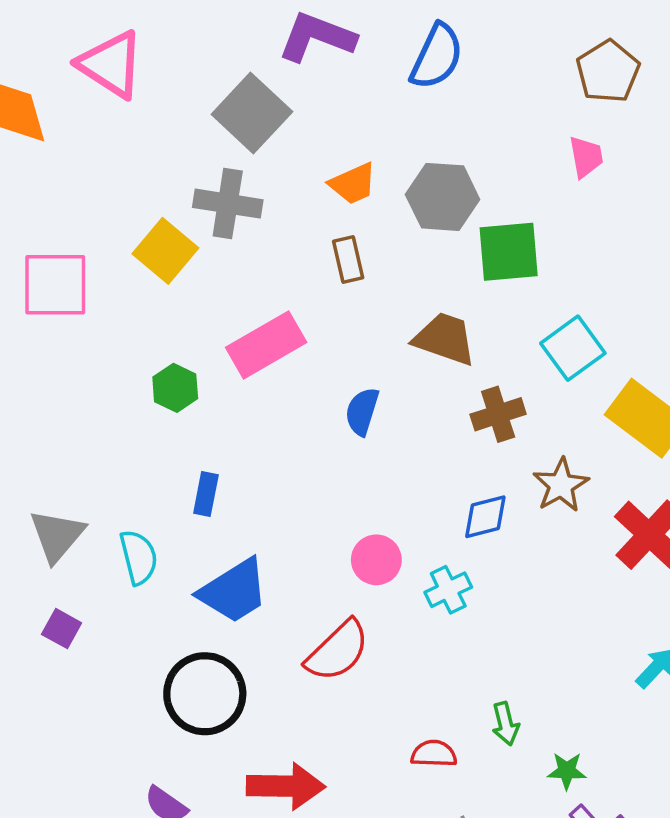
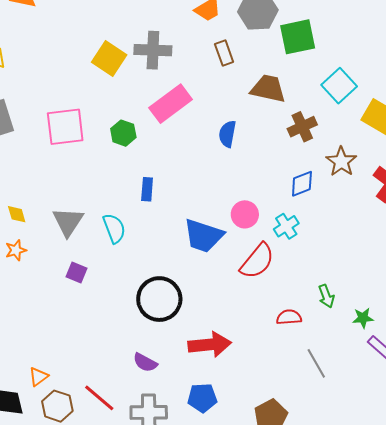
gray cross: (228, 204) -> (153, 50), moved
brown rectangle: (348, 259) -> (224, 53), moved
pink square: (55, 285) -> (65, 127), moved
blue trapezoid: (234, 591) -> (203, 236), moved, turned 57
red semicircle: (337, 651) -> (257, 261), moved

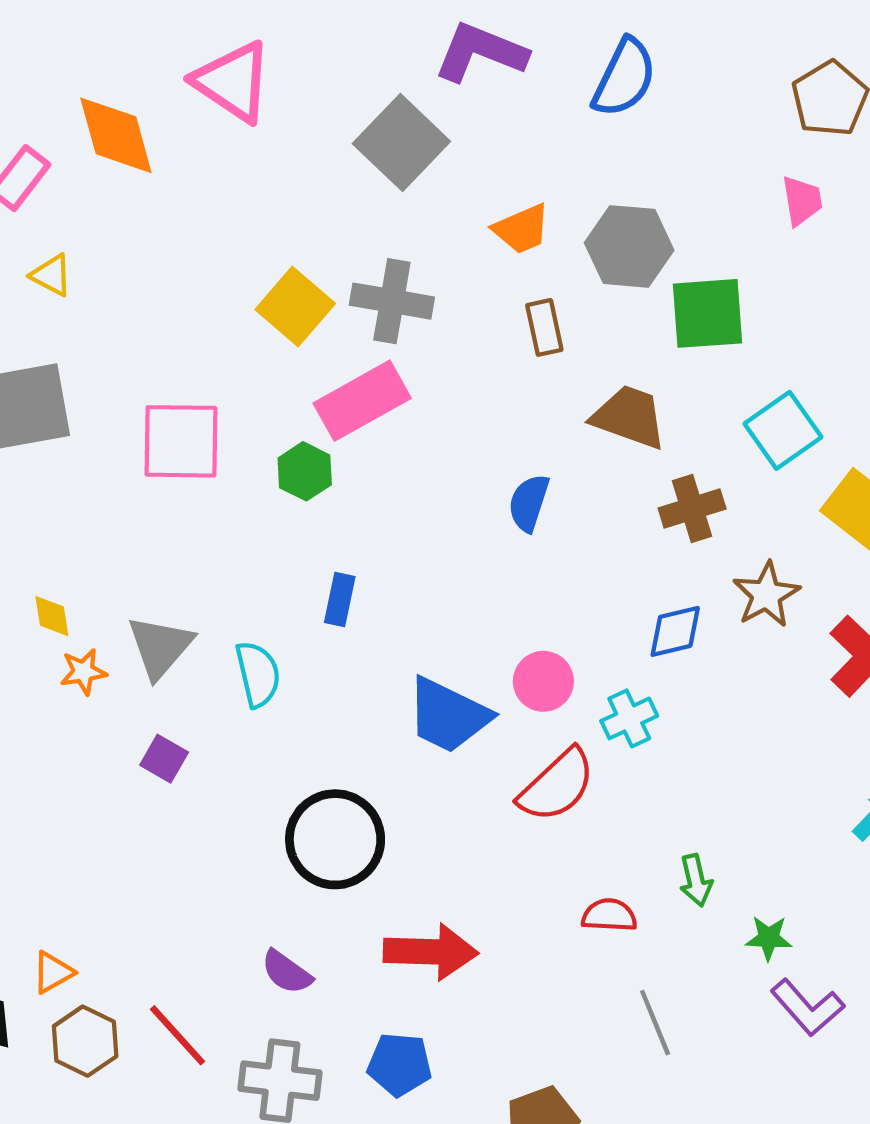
pink rectangle: (171, 104) -> (362, 401), moved
orange star: (16, 250) -> (83, 672), moved

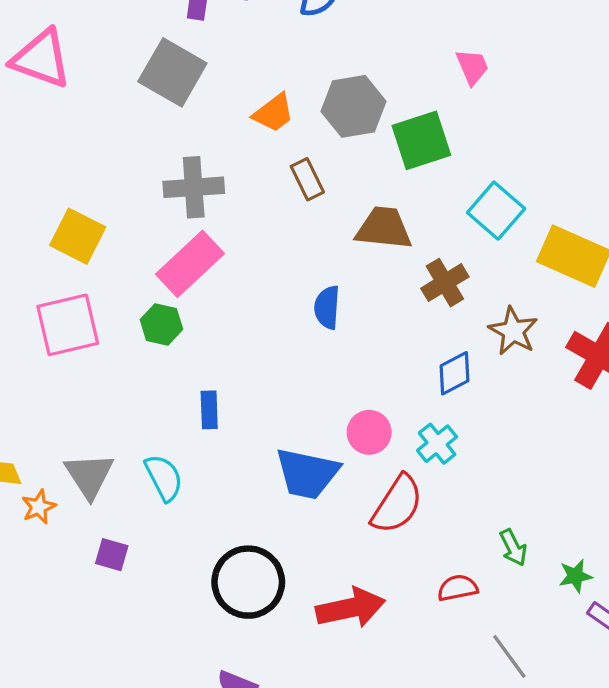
pink trapezoid: (802, 201) -> (472, 67), moved
yellow square: (295, 307) -> (78, 236), moved
red arrow: (431, 952) -> (351, 608), moved

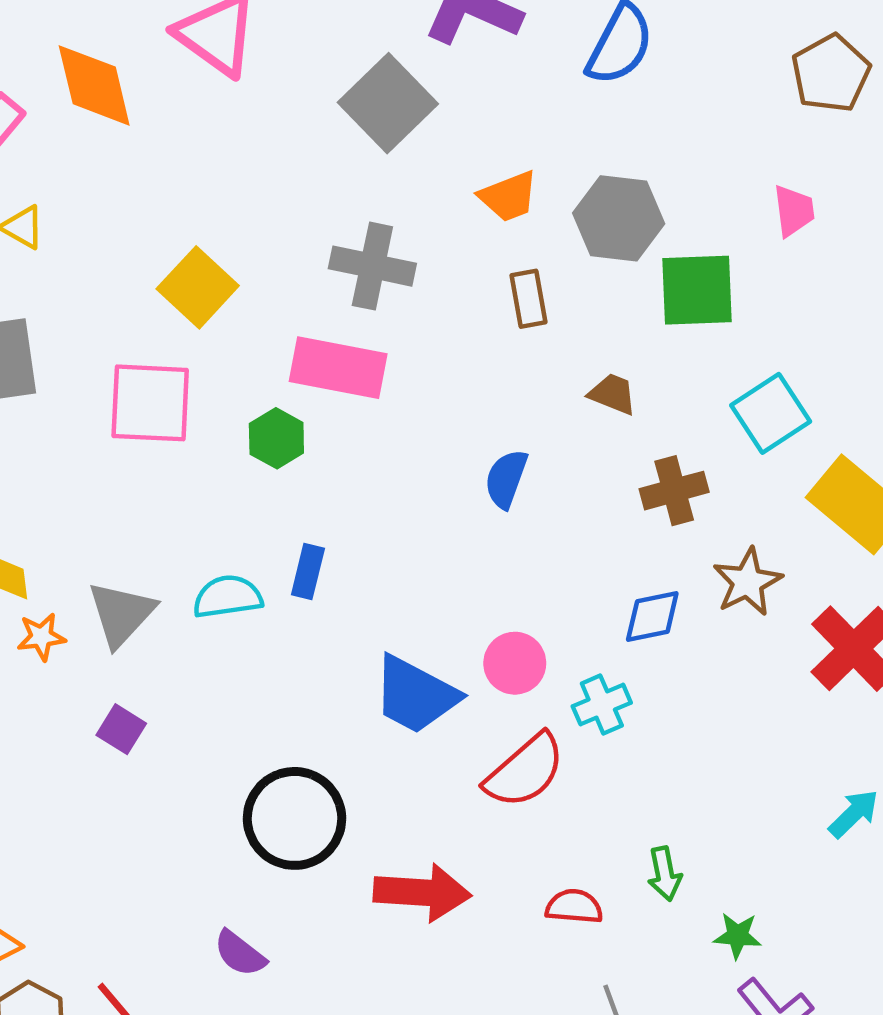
brown trapezoid: (384, 228) -> (613, 394), size x0.6
pink rectangle: (190, 264) -> (338, 368), turned 38
cyan semicircle: (164, 478) -> (228, 597), moved, turned -87

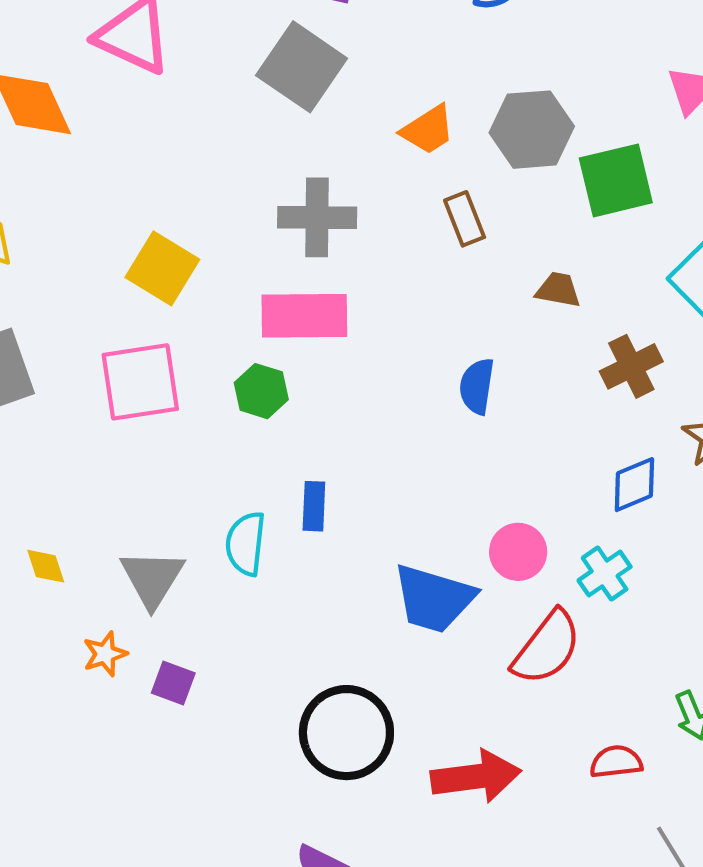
cyan semicircle: (228, 597) -> (246, 544), turned -64
orange star: (41, 637) -> (105, 654), moved

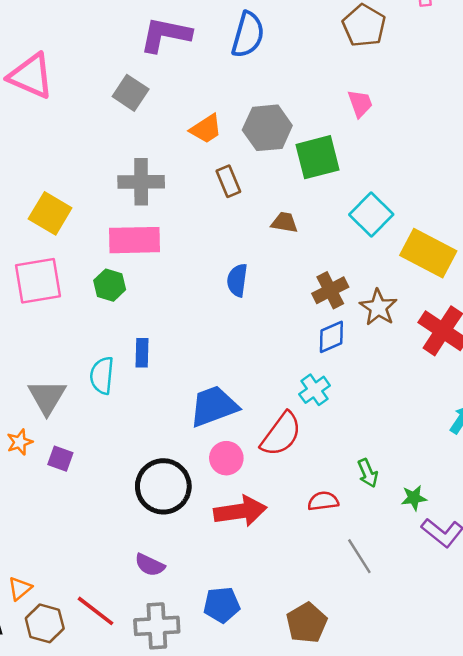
gray square: (302, 67) -> (131, 93), size x0.7
brown cross: (631, 366) -> (330, 290), moved
pink circle: (518, 552) -> (226, 458), moved
blue trapezoid: (434, 599) -> (214, 406), turned 144

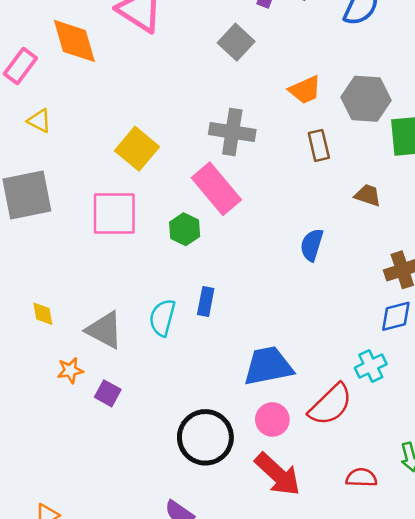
pink rectangle: (135, 240) -> (216, 189), turned 42
gray triangle: (47, 397) -> (104, 330), turned -42
red arrow: (240, 511) -> (278, 474), turned 42

